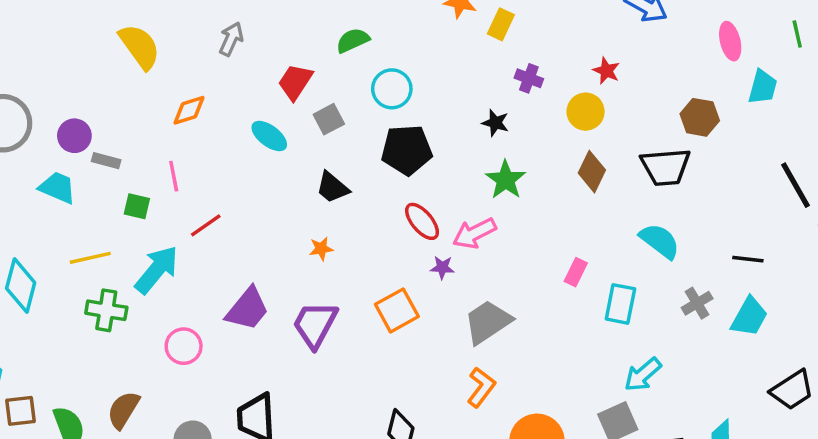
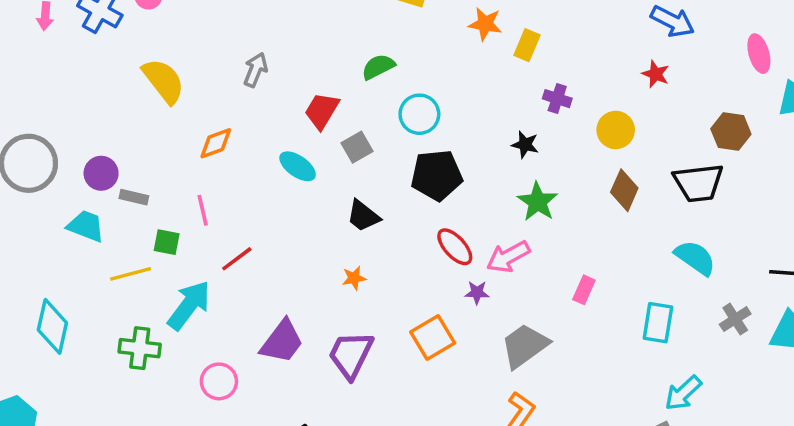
red star: (606, 71) -> (656, 74), moved
yellow line: (90, 258) -> (131, 274), moved
pink rectangle: (576, 272) -> (584, 290), moved

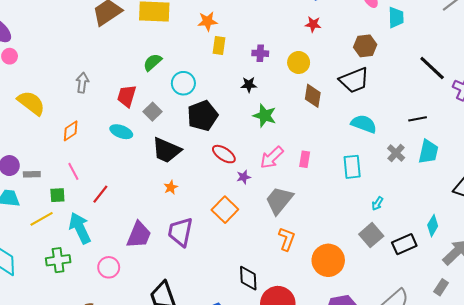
yellow rectangle: (527, 45) -> (219, 46), moved
black trapezoid: (363, 216) -> (166, 150), size x1.4
pink arrow: (508, 257) -> (272, 157), moved
cyan arrow: (189, 305) -> (80, 228), turned -48
cyan arrow: (683, 393) -> (377, 204), size x0.6

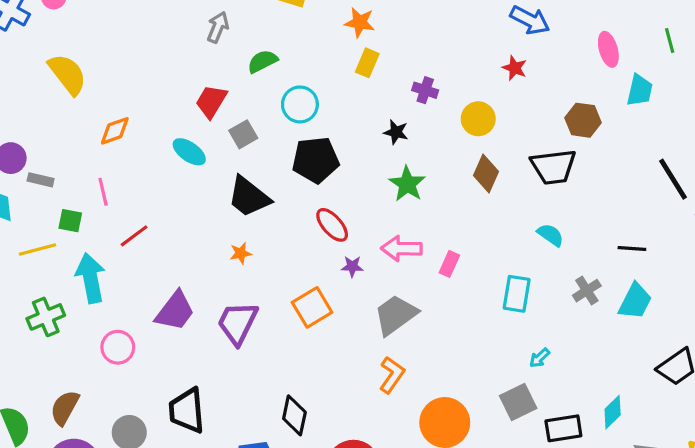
gray arrow: (82, 83) -> (218, 27), moved
cyan semicircle: (364, 124) -> (550, 235), size x0.7
pink arrow: (272, 157) -> (401, 249), turned 30
green cross: (58, 260) -> (46, 317), turned -30
black diamond: (248, 278) -> (294, 415), moved

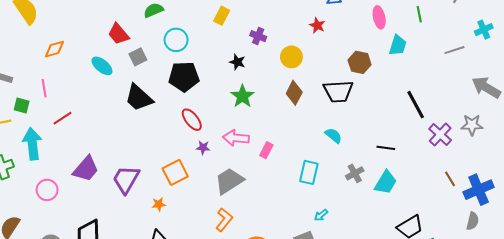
red trapezoid: (211, 101) -> (118, 34), turned -75
orange star: (241, 253) -> (159, 204), moved

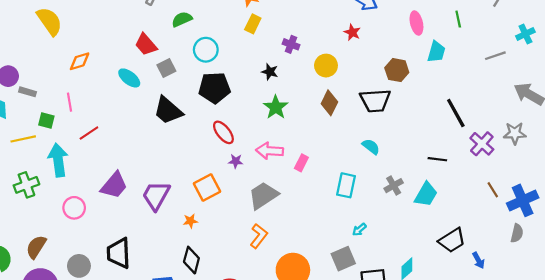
black line: (386, 148) -> (437, 159), moved

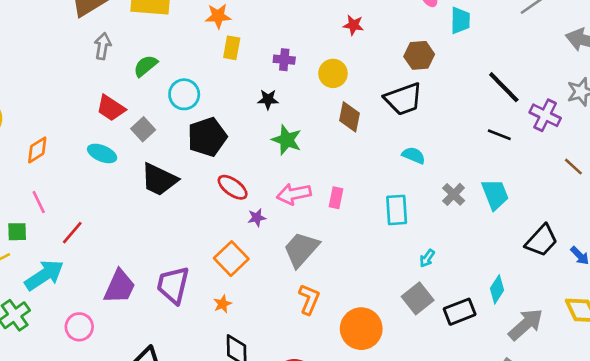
black line: (437, 159) -> (499, 135), moved, turned 30
cyan arrow: (58, 160) -> (44, 275), turned 80
cyan trapezoid: (426, 194) -> (495, 194), turned -36

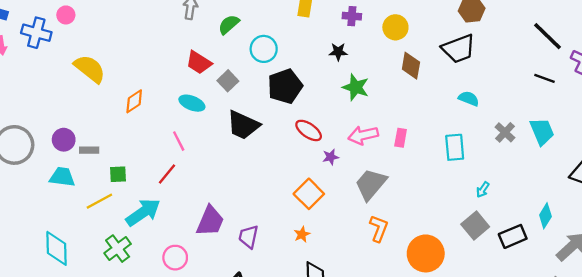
pink line: (39, 202) -> (179, 141), moved
purple trapezoid: (173, 285) -> (248, 237), moved, size x0.7

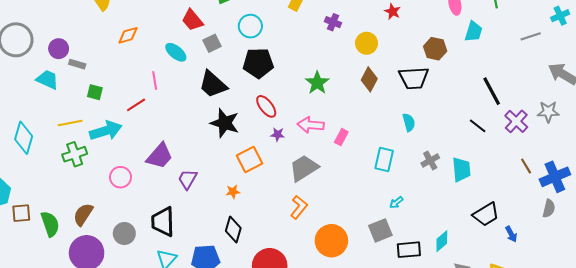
black star: (338, 52) -> (225, 123), moved, size x1.8
cyan semicircle: (469, 99) -> (409, 122), turned 36
yellow line: (99, 201) -> (70, 123), moved

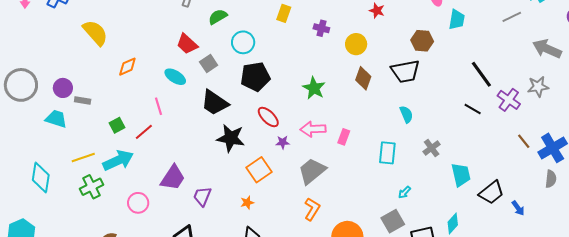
green square: (95, 92) -> (117, 125), moved, turned -35
cyan trapezoid: (461, 170) -> (461, 175), moved

